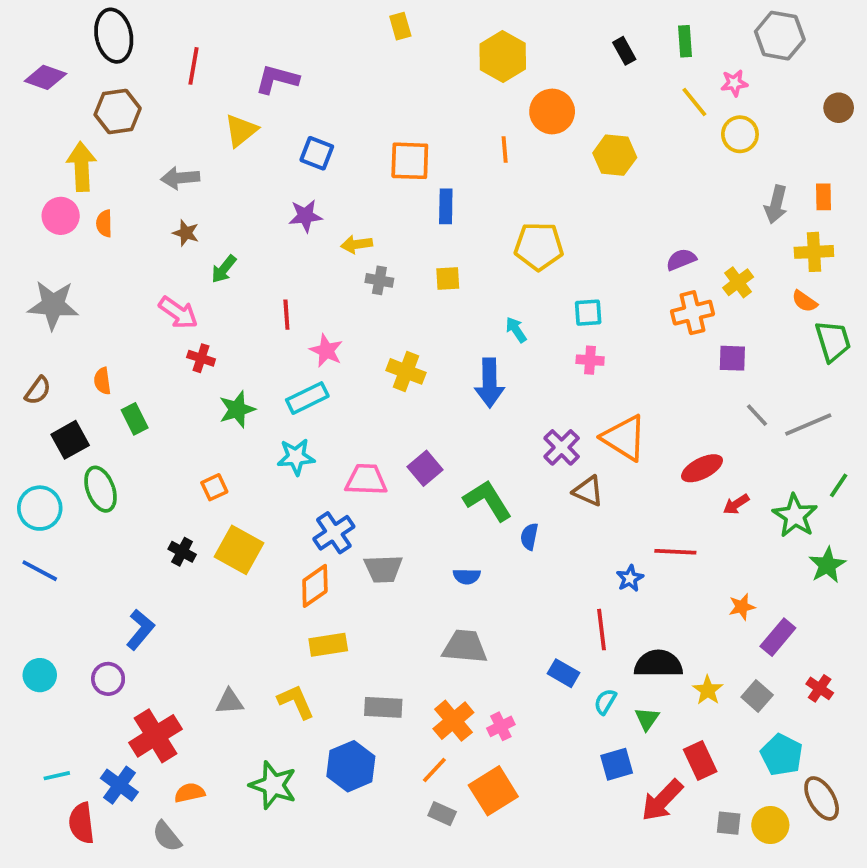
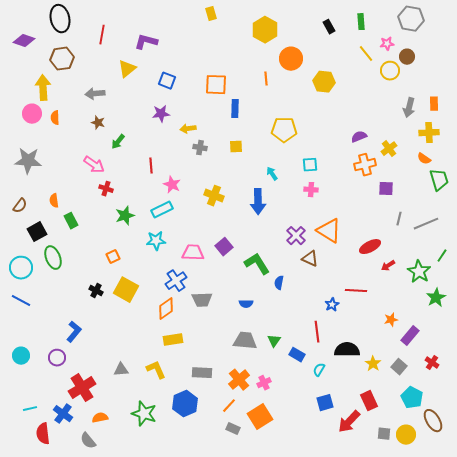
brown circle: (839, 108) -> (407, 57), moved
gray line: (757, 415) -> (399, 219), turned 56
green triangle: (647, 719) -> (274, 341), moved

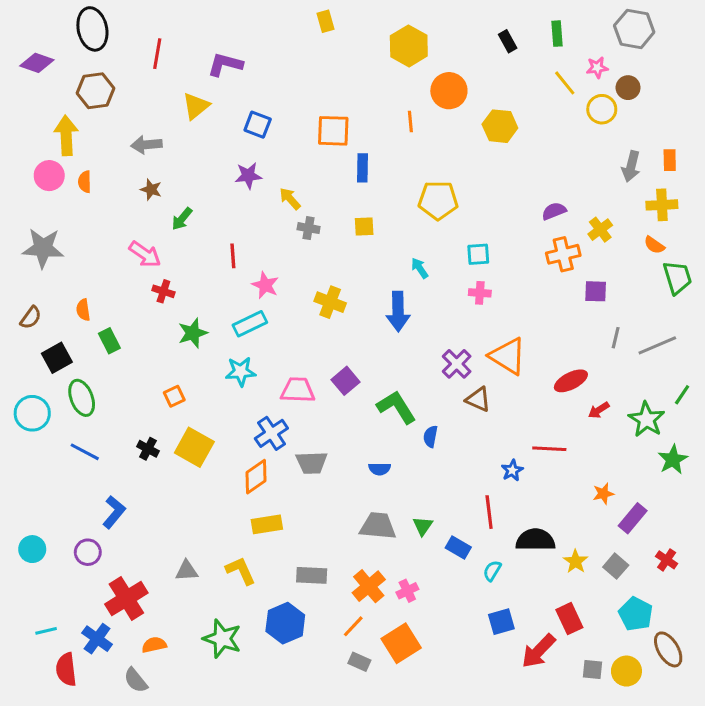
yellow arrow: (188, 129) -> (290, 199), turned 56
blue line: (21, 301) -> (85, 452), moved

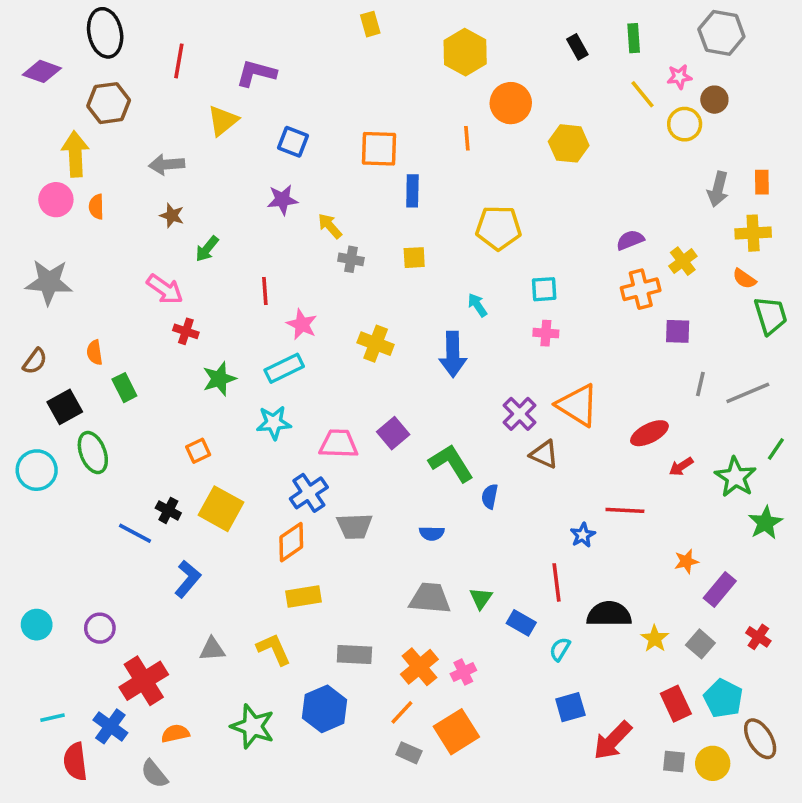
blue line: (85, 452) -> (135, 533), moved
blue L-shape: (114, 512) -> (188, 579), moved
red rectangle: (569, 619) -> (676, 704), moved

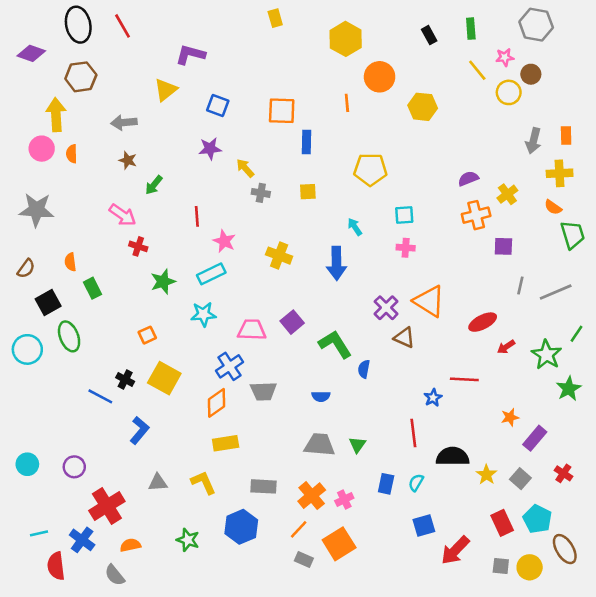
red line: (179, 61) -> (123, 26), moved, turned -40
blue rectangle: (521, 623) -> (386, 484), moved, turned 72
green star: (253, 726) -> (188, 540), size x0.7

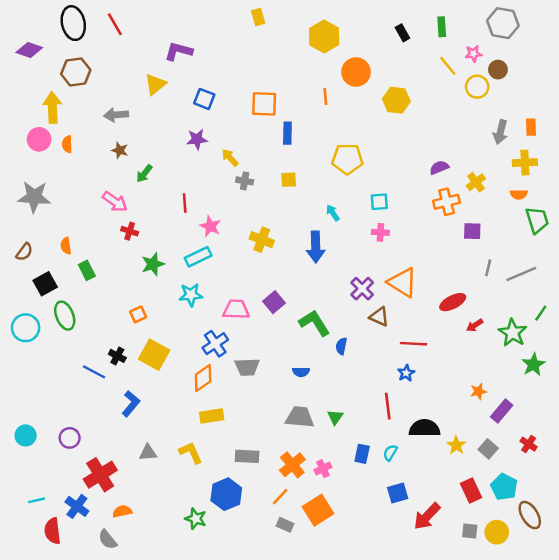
orange semicircle: (553, 207) -> (519, 194), turned -35
red line: (464, 379) -> (414, 344), moved
green star: (188, 540) -> (196, 519), moved

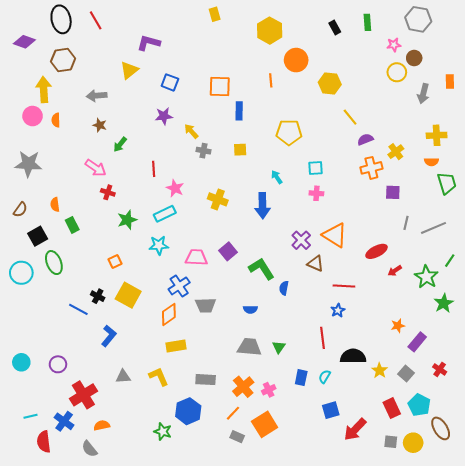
yellow line: (448, 66) -> (350, 117), moved
orange rectangle: (531, 127) -> (450, 81), moved
gray arrow: (500, 132) -> (423, 94), moved

